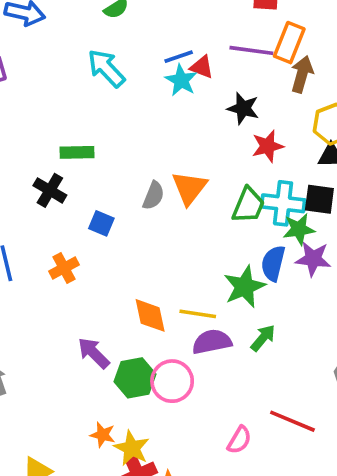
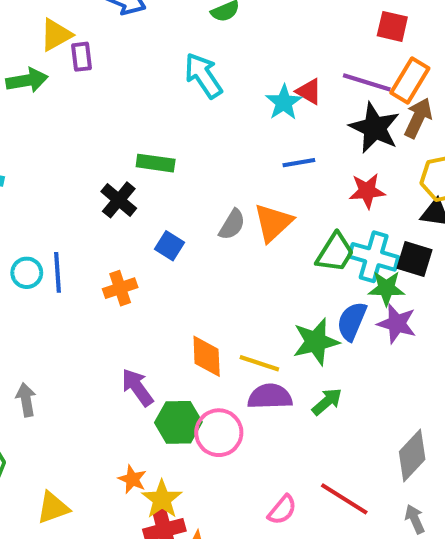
blue line: (179, 57) -> (299, 163), moved
black star: (243, 108) -> (375, 128), moved, size x1.4

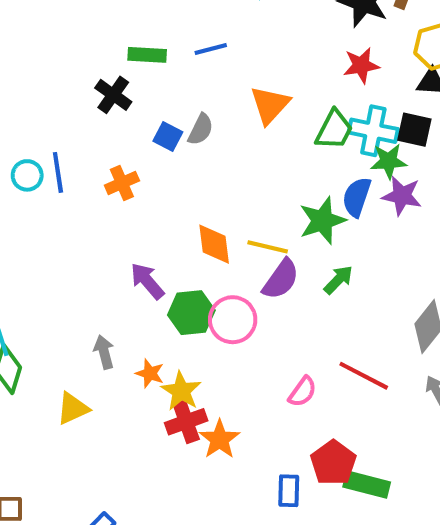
blue line: (299, 163) -> (211, 49), moved
gray semicircle: (232, 225) -> (201, 129), moved
purple semicircle: (270, 397) -> (281, 279), turned 132
gray arrow: (26, 400) -> (104, 352), moved

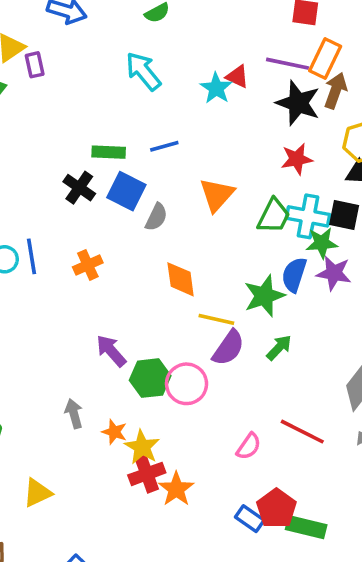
blue square: (168, 137) -> (126, 191), moved, size x1.5
orange diamond: (214, 244) -> (181, 279), moved
yellow triangle: (73, 408) -> (37, 493), moved
blue rectangle: (289, 491) -> (250, 519), moved, turned -56

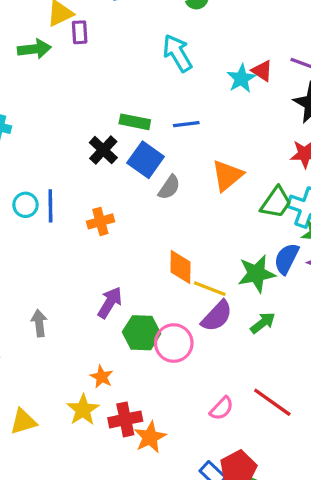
orange diamond: (181, 279) -> (180, 267), moved
purple arrow: (111, 351) -> (110, 303), turned 64
gray arrow: (74, 414) -> (39, 323), moved
yellow star: (142, 447) -> (83, 410), moved

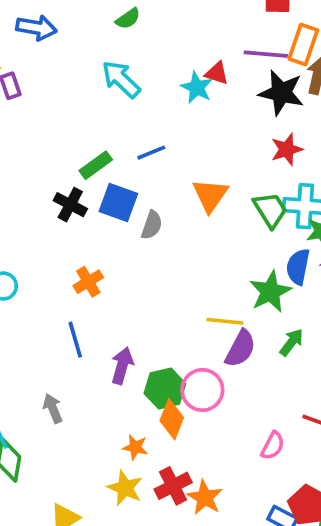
green rectangle: (135, 122) -> (96, 165), turned -32
green trapezoid: (276, 202) -> (270, 210), turned -52
blue line: (50, 206) -> (75, 340), moved
orange diamond: (180, 267) -> (172, 419), moved, turned 36

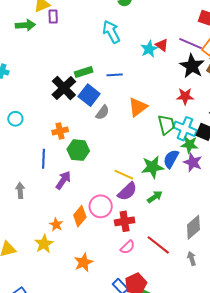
black cross: (70, 205) -> (64, 88), size x1.4
green hexagon: (165, 389) -> (78, 150), moved
red cross: (173, 486) -> (125, 221), moved

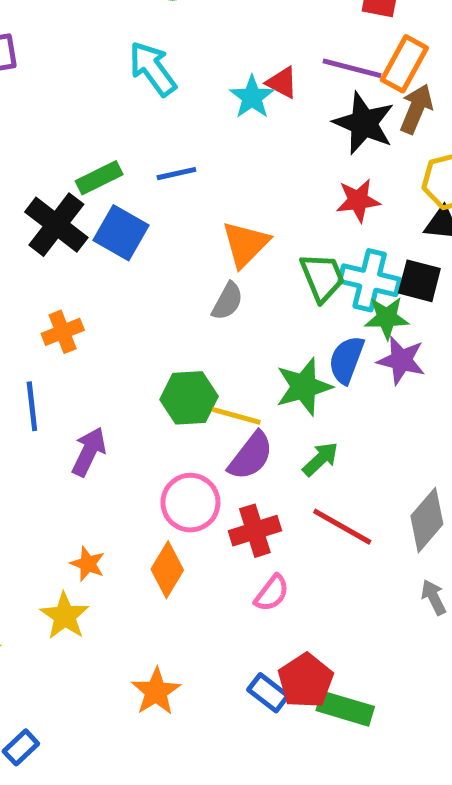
gray semicircle: (103, 112) -> (227, 301), moved
green hexagon: (78, 150) -> (189, 398), moved
orange diamond: (80, 216) -> (167, 570), moved
red line: (158, 245) -> (342, 527), moved
orange star: (84, 262) -> (156, 692), moved

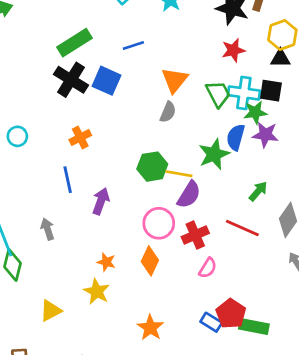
green rectangle: (99, 178) -> (74, 43), moved, size x1.4
green arrow: (320, 459) -> (258, 191), moved

